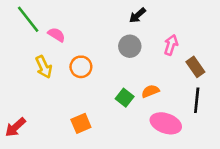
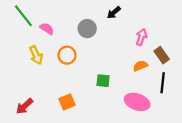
gray circle: (130, 46) -> (87, 29), moved
orange semicircle: (150, 91) -> (140, 66), moved
green square: (125, 98) -> (103, 81), turned -32
red arrow: (15, 127) -> (24, 106), moved

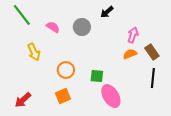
pink semicircle: (47, 29) -> (53, 27), moved
orange circle: (67, 55) -> (66, 70), moved
orange semicircle: (140, 66) -> (130, 54), moved
pink ellipse: (137, 102) -> (111, 96), moved, turned 40

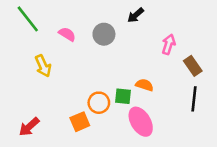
orange semicircle: (130, 54) -> (145, 85), moved, turned 40
orange circle: (66, 70) -> (99, 103), moved

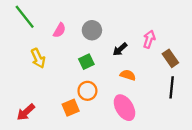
black arrow: (136, 15) -> (120, 49), moved
pink semicircle: (67, 34) -> (59, 30), turned 88
green square: (123, 96) -> (86, 62), moved, turned -32

